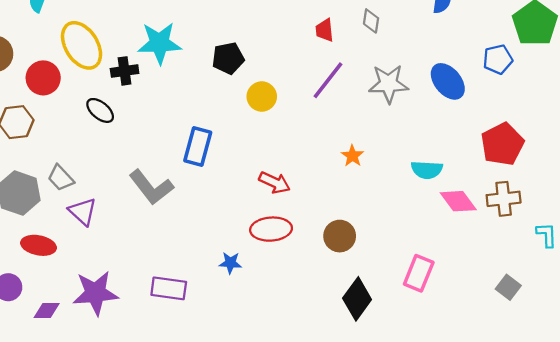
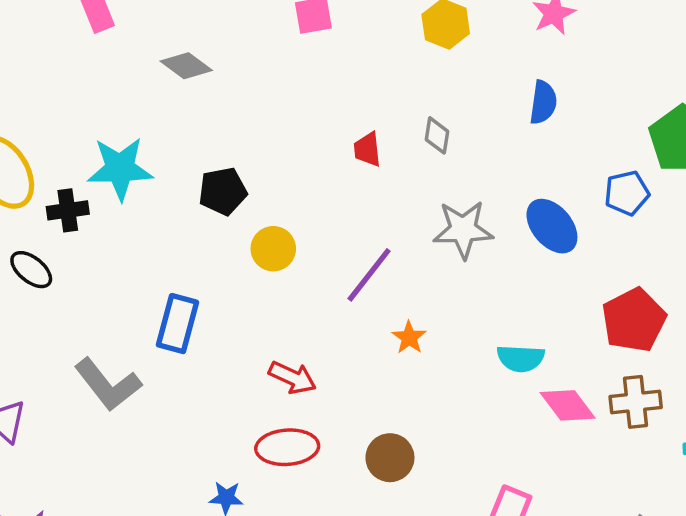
purple line: (328, 80) -> (369, 275), moved

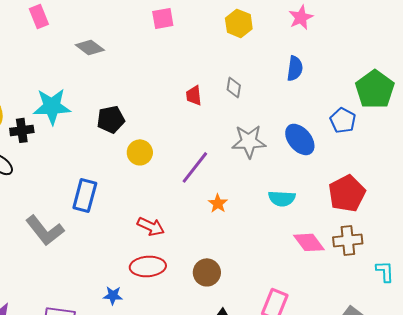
blue pentagon: (627, 193) -> (343, 120), turned -30
cyan semicircle: (521, 358) -> (282, 198), moved

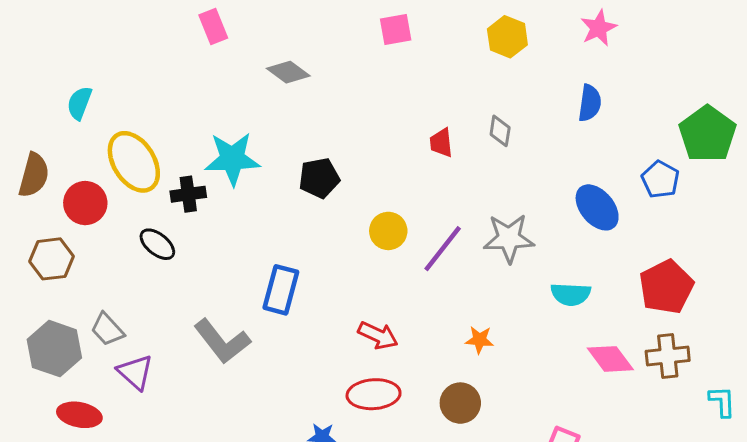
gray star: (249, 141) -> (509, 238), moved
yellow circle: (140, 152) -> (388, 231), moved
orange star: (218, 203) -> (479, 340), moved, turned -30

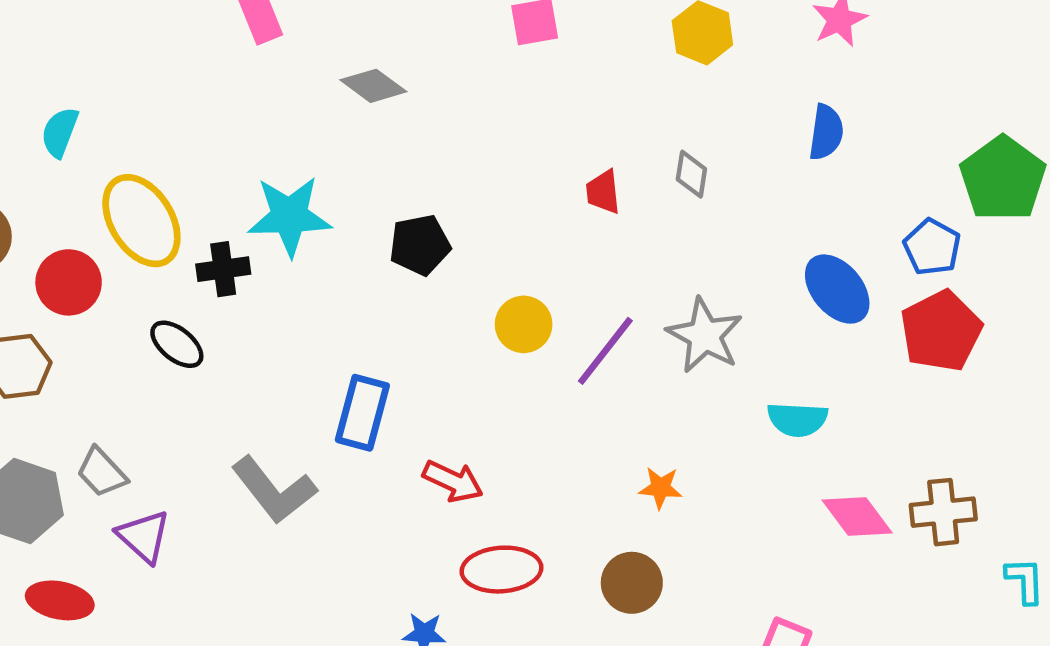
gray star: (509, 238) -> (705, 335), turned 30
red pentagon: (666, 287) -> (941, 331), moved
red arrow: (378, 335) -> (453, 481), moved

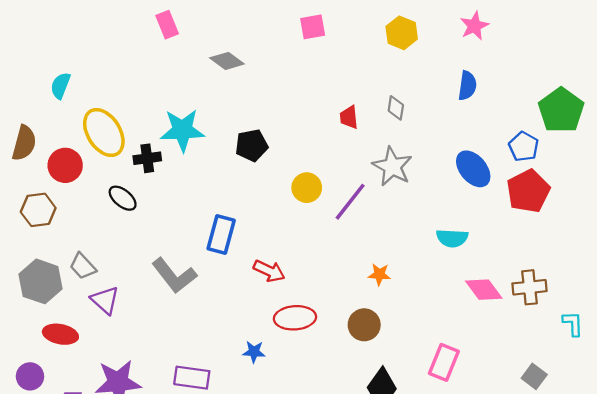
gray star: (705, 335) -> (392, 167), moved

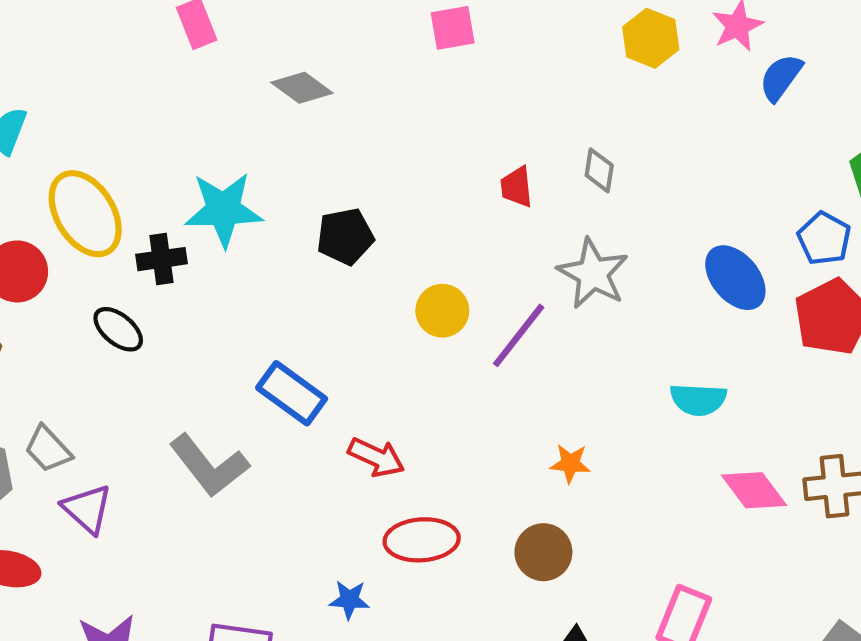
yellow hexagon: (402, 33) -> (651, 38), moved
blue semicircle: (467, 86) -> (781, 77), moved, turned -152
blue rectangle: (221, 235) -> (292, 393), turned -69

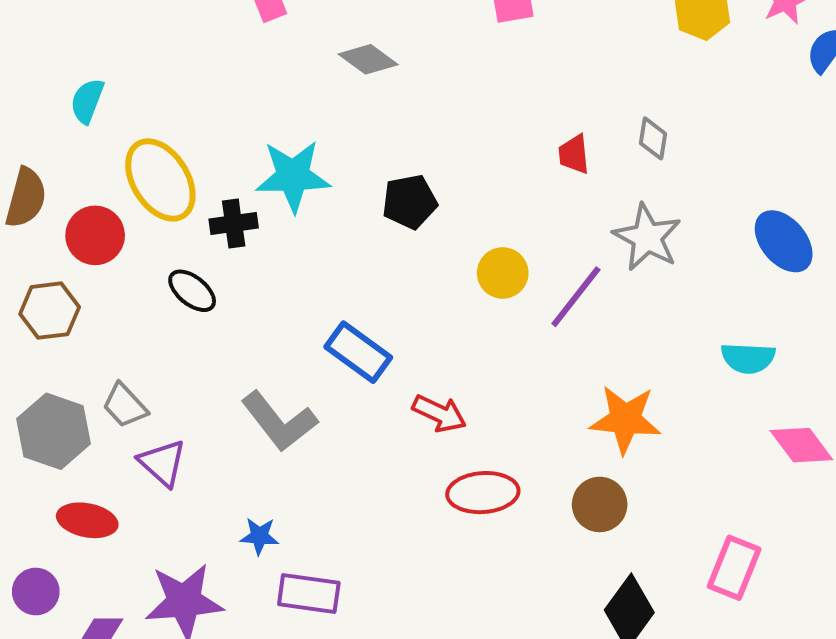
orange star: (570, 463) -> (625, 419), size x1.8
blue star: (349, 600) -> (259, 536), moved

